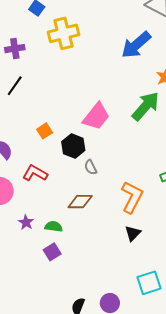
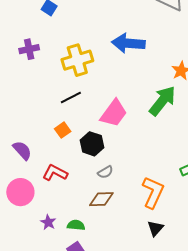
yellow cross: (63, 33) -> (77, 60), moved
blue arrow: (136, 45) -> (128, 43), moved, turned 48
black line: (15, 86) -> (71, 97), moved, turned 30
gray semicircle: (91, 167) -> (105, 172), moved, turned -91

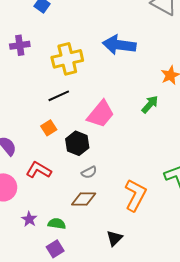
green arrow: (162, 101) -> (150, 104), size x0.6
black triangle: (155, 228) -> (114, 238), moved

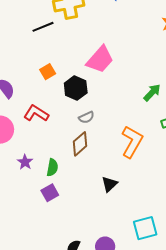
black line: (59, 96) -> (43, 27), moved
green arrow: (150, 104) -> (152, 92), moved
brown diamond: (84, 199) -> (80, 144), turned -45
green semicircle: (57, 224) -> (52, 168), turned 90

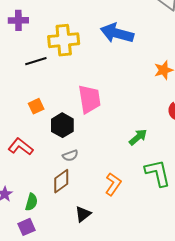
pink trapezoid: (100, 60) -> (89, 99), turned -56
orange L-shape: (132, 142) -> (113, 184), size x0.7
black triangle: (109, 184) -> (83, 214), moved

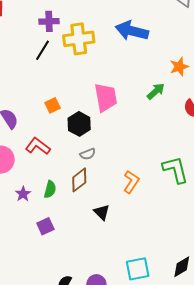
purple cross: (18, 20) -> (49, 21), moved
black line: (36, 61) -> (42, 50), moved, turned -40
green arrow: (138, 137) -> (156, 91), moved
green semicircle: (31, 202) -> (50, 189), moved
black triangle: (83, 214) -> (102, 212), turned -36

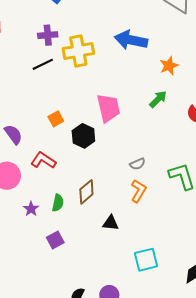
black line: (42, 50) -> (43, 64), turned 35
orange star: (179, 67) -> (169, 66), moved
gray semicircle: (88, 154) -> (137, 164), moved
black triangle: (102, 212) -> (111, 223), turned -36
cyan square: (138, 269) -> (146, 260), moved

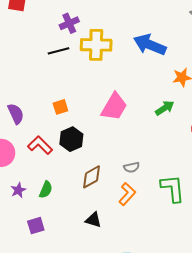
purple cross: (48, 35) -> (69, 23), turned -30
pink trapezoid: (108, 108) -> (114, 107), turned 32
black hexagon: (83, 136) -> (71, 139), moved
brown diamond: (86, 192) -> (91, 177), moved

